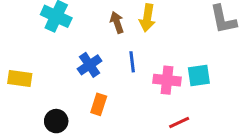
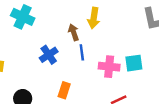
brown arrow: (117, 22) -> (74, 32), moved
orange rectangle: (99, 104) -> (64, 90), moved

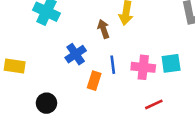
blue line: (82, 52) -> (113, 65), moved
orange rectangle: (64, 90) -> (94, 81), moved

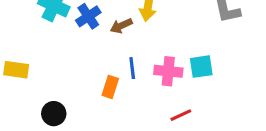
brown arrow: (103, 29) -> (121, 26), turned -96
blue cross: (76, 54) -> (88, 16), moved

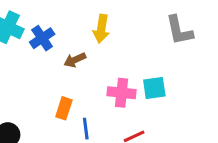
brown arrow: (121, 26) -> (75, 60), moved
blue line: (132, 68) -> (86, 129), moved

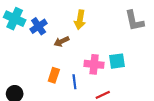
blue line: (86, 129) -> (74, 82), moved

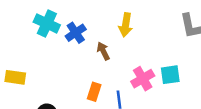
brown arrow: (61, 41) -> (103, 51), turned 88
pink cross: (94, 64) -> (143, 79), turned -36

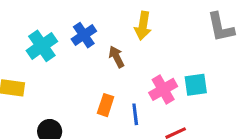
cyan cross: (47, 23) -> (42, 46), moved, turned 30

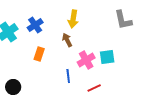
brown arrow: (116, 57) -> (67, 40), moved
orange rectangle: (106, 105) -> (39, 54), moved

